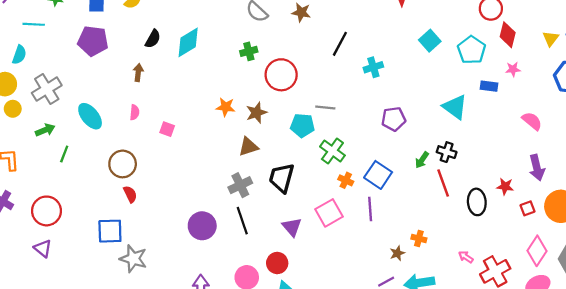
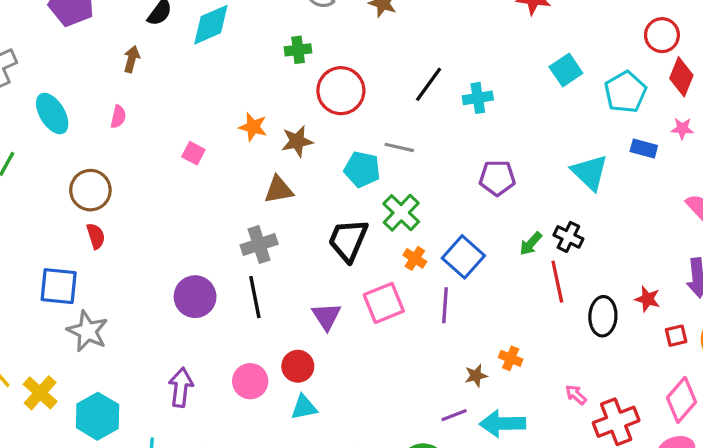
black line: (340, 44) -> (429, 84), moved
pink square: (167, 129) -> (193, 153), moved
black trapezoid: (282, 178) -> (348, 240), moved

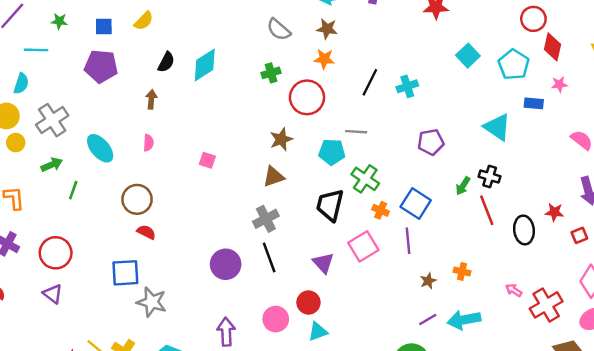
orange star: (253, 127) -> (324, 59), moved
red semicircle: (96, 236) -> (146, 232), turned -36
brown star: (476, 376) -> (428, 281), moved

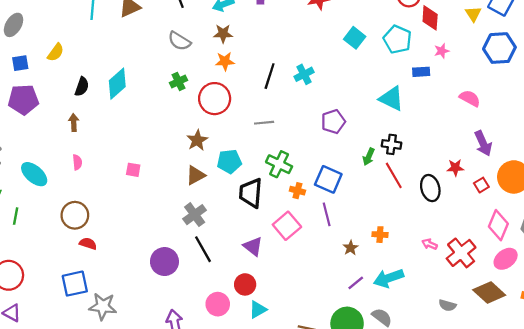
cyan pentagon: (332, 152) -> (229, 161), moved

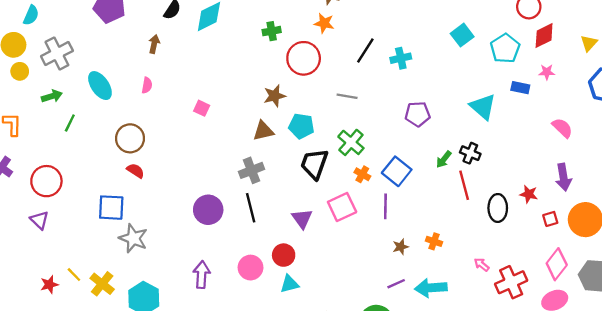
red diamond: (430, 18) -> (544, 35), turned 45

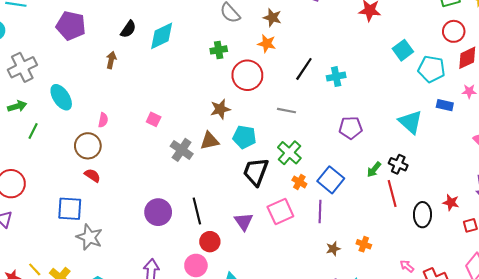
cyan square: (462, 35) -> (403, 50), moved
cyan pentagon: (505, 48) -> (431, 69), turned -30
pink semicircle: (147, 85) -> (103, 120), moved
gray cross: (252, 170) -> (182, 150), moved, turned -35
red circle: (284, 255) -> (210, 242), moved

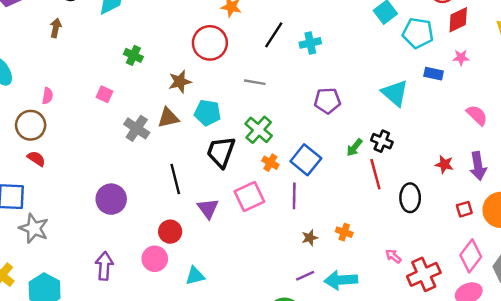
green cross: (219, 50) -> (133, 55), moved, turned 35
red star: (451, 202) -> (444, 164), moved
black line: (197, 211) -> (175, 179), moved

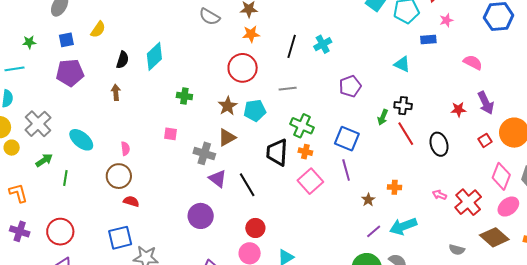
cyan triangle: (395, 93) -> (402, 64), size x0.7
cyan pentagon: (207, 113) -> (255, 110), moved
orange cross: (270, 163) -> (305, 152), moved
purple triangle: (208, 208) -> (218, 179), moved

